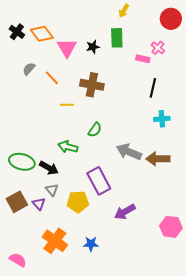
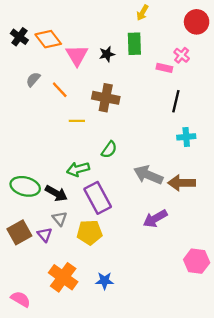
green arrow: (68, 147) -> (78, 169), turned -30
purple rectangle: (99, 181) -> (98, 198), moved
purple arrow: (125, 212) -> (155, 219), moved

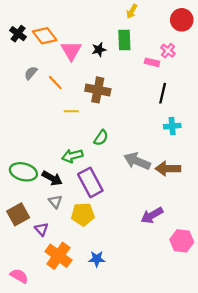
purple arrow: (155, 219) -> (152, 215), moved
purple triangle: (45, 235) -> (41, 229), moved

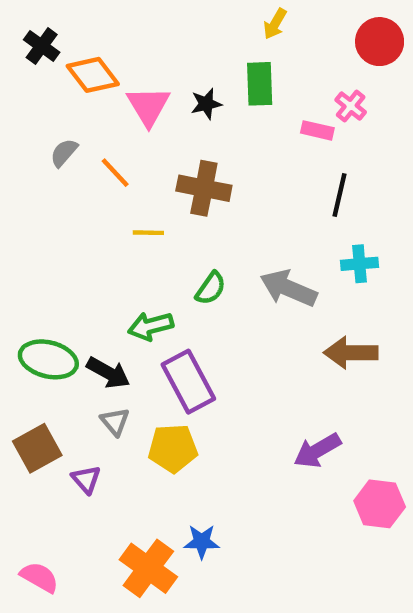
black cross: (18, 34) -> (42, 46), moved
gray arrow: (137, 161) -> (288, 288), moved
orange cross: (58, 256) -> (148, 568), moved

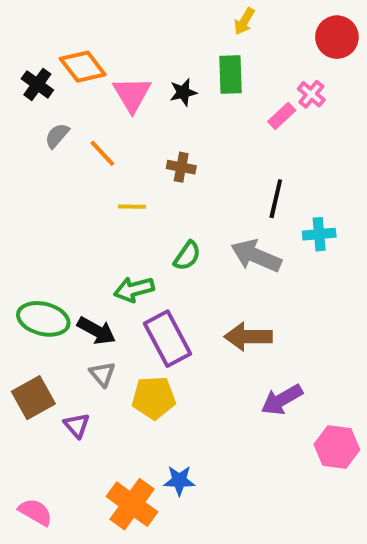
black cross: (42, 46) -> (37, 84), moved
pink rectangle: (317, 130) -> (282, 116), turned -56
brown cross: (204, 188) -> (181, 167), size x0.6
black line: (340, 195) -> (276, 199), moved
brown arrow: (351, 353) -> (248, 337), moved

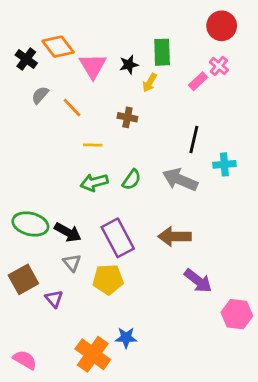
yellow arrow: (244, 21) -> (150, 83), moved
red circle: (337, 37) -> (222, 26), moved
green arrow: (134, 289) -> (94, 182), moved
purple arrow: (282, 400) -> (198, 281), turned -112

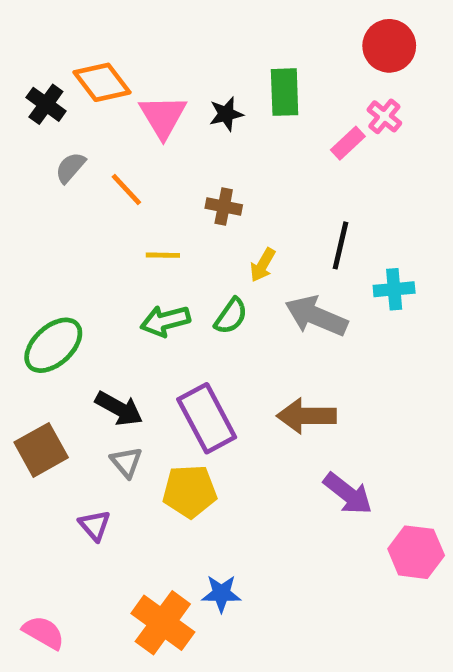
yellow arrow: (150, 83) -> (263, 265), moved
green ellipse: (30, 224) -> (53, 345), moved, turned -56
brown square: (23, 279) -> (41, 450), moved

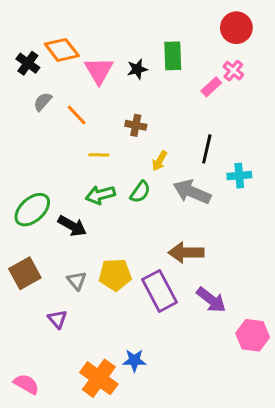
black arrow: (119, 409) -> (72, 226), moved
purple rectangle: (207, 418) -> (159, 291), moved
yellow pentagon: (190, 491) -> (115, 275), moved

